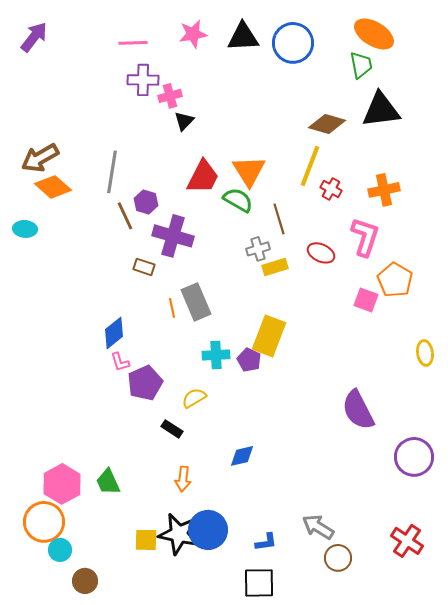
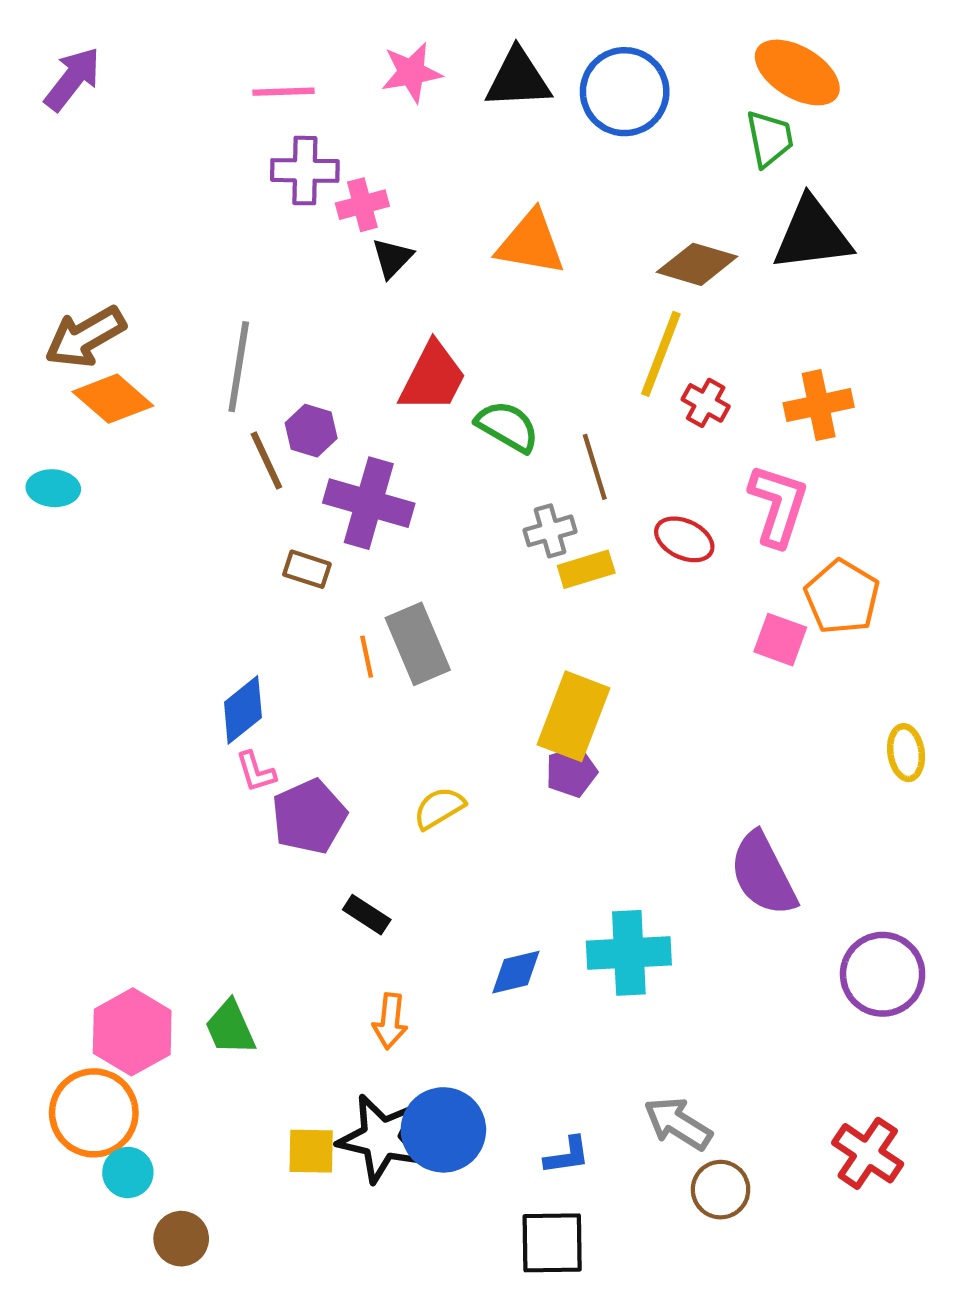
orange triangle: (249, 171) -> (531, 243), moved, turned -48
cyan cross: (216, 355) -> (629, 953), moved, size x1.4
purple pentagon: (249, 360) -> (571, 772), moved, turned 30
yellow semicircle: (194, 398) -> (439, 808), moved

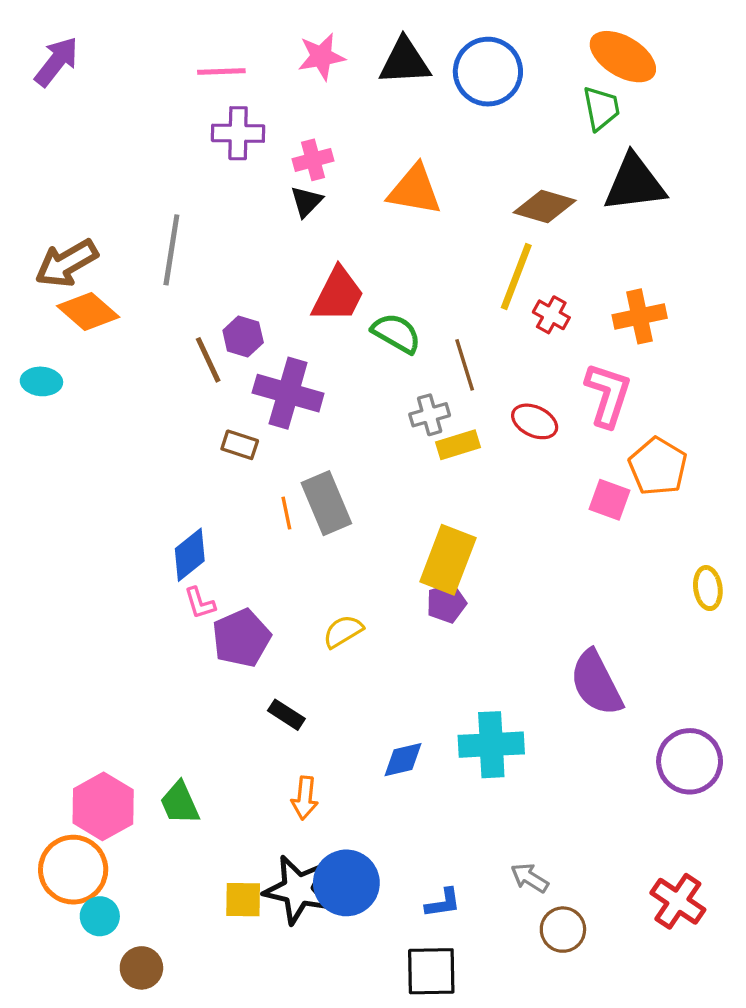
pink cross: (362, 205) -> (313, 160), moved
gray line: (239, 367) -> (171, 250), moved
gray arrow: (678, 1124) -> (530, 878), size x0.7

